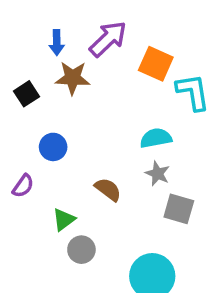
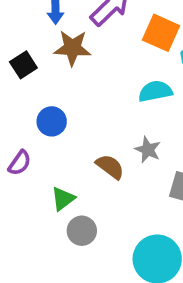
cyan semicircle: (156, 138) -> (155, 91), moved
gray star: (158, 173) -> (148, 150), moved

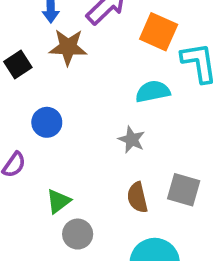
gray star: (148, 150) -> (132, 140), moved
brown semicircle: (110, 167) -> (137, 197), moved, turned -140

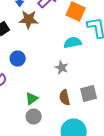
gray square: (184, 190) -> (89, 94), turned -30
green triangle: (58, 201) -> (32, 98), moved

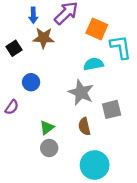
gray star: (62, 68) -> (81, 92), size x1.6
gray square: (89, 94) -> (112, 109), moved

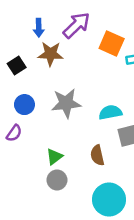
cyan semicircle: (93, 64) -> (110, 112), moved
blue circle: (31, 82) -> (24, 105), moved
gray star: (81, 92) -> (66, 103), moved, turned -30

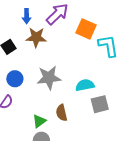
brown semicircle: (97, 155) -> (62, 113), moved

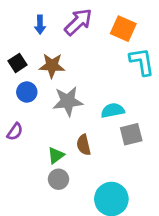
orange square: (86, 29) -> (123, 29), moved
brown star: (36, 37) -> (52, 66), moved
blue circle: (15, 79) -> (27, 92), moved

